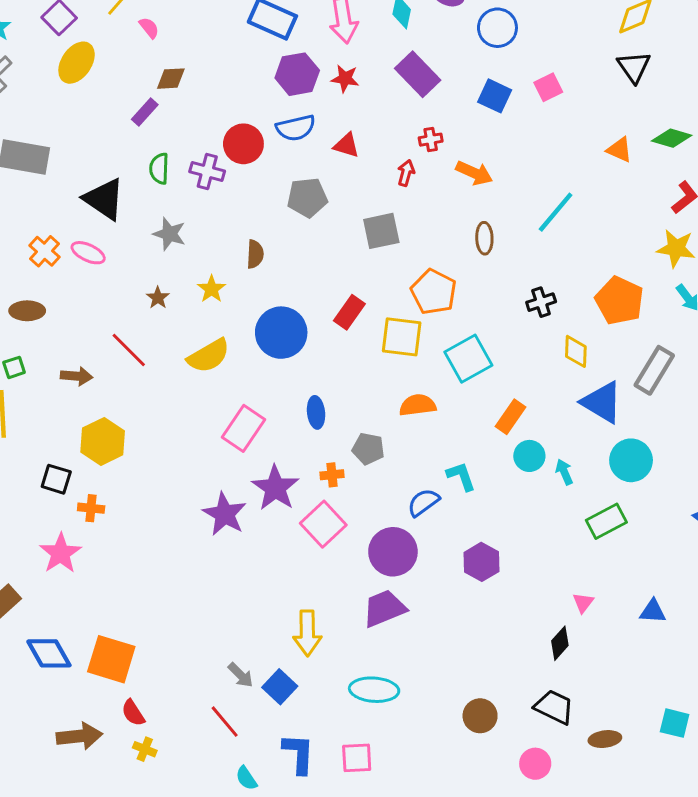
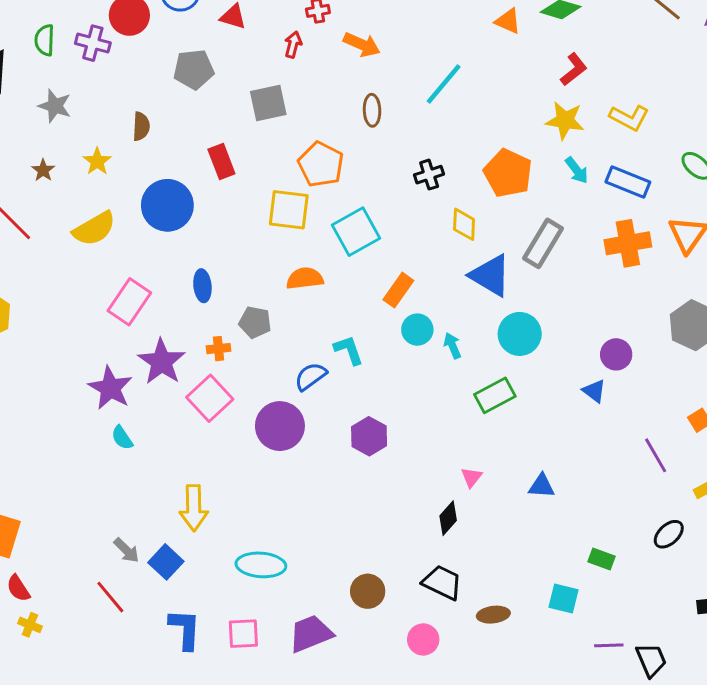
red rectangle: (349, 312) -> (221, 161), moved, turned -56
purple trapezoid: (384, 608) -> (311, 634), moved
cyan semicircle: (246, 778) -> (122, 438), moved

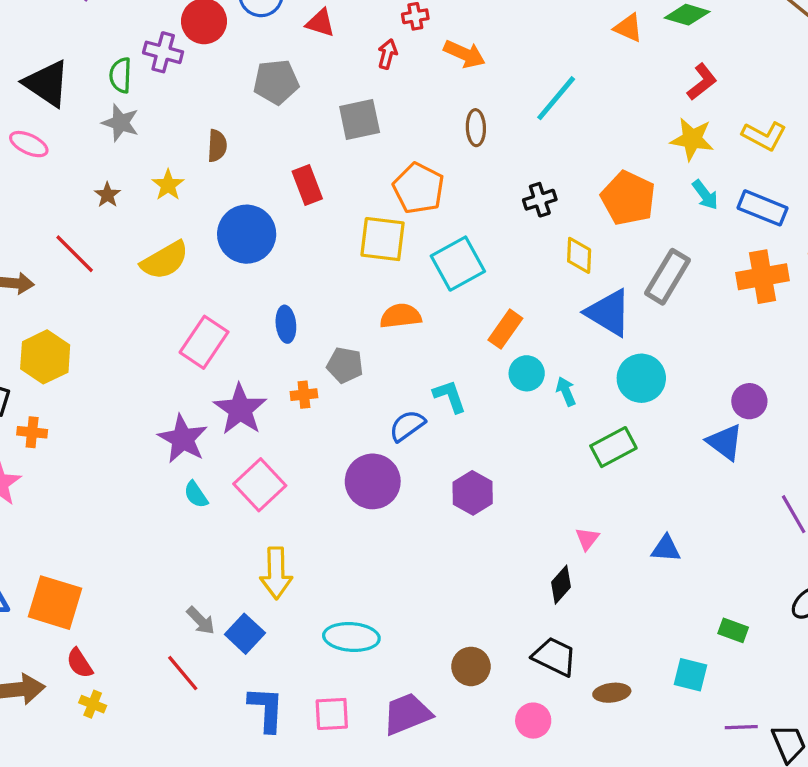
green semicircle: (45, 40) -> (121, 75), moved
blue triangle: (594, 391) -> (725, 442), size x1.4
pink square: (210, 398) -> (260, 485), moved

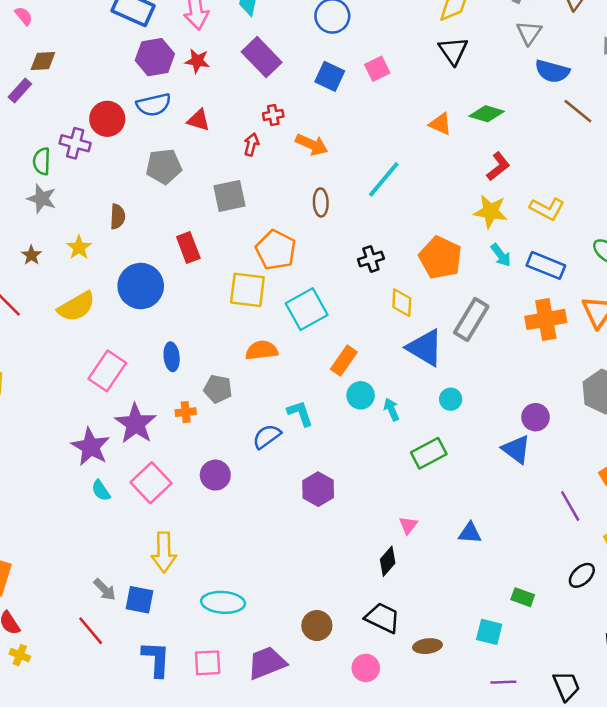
cyan circle: (641, 378) -> (451, 399), size x0.6
purple circle: (373, 481) -> (215, 475), moved, size x0.7
blue square: (245, 634) -> (139, 600), turned -32
purple line: (741, 727) -> (503, 682), moved

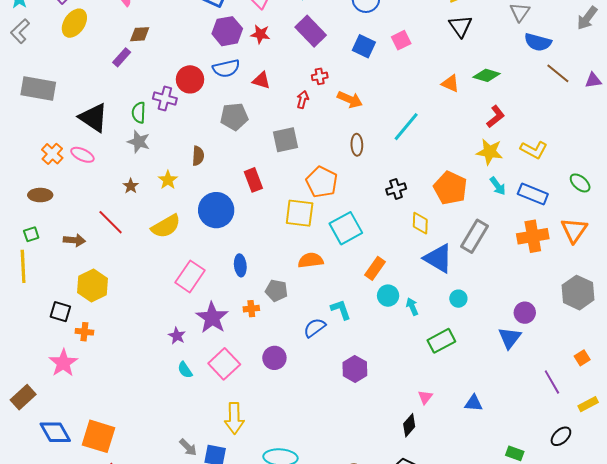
purple star: (91, 447) -> (177, 336), size x0.6
blue triangle: (516, 449) -> (510, 338), turned 30

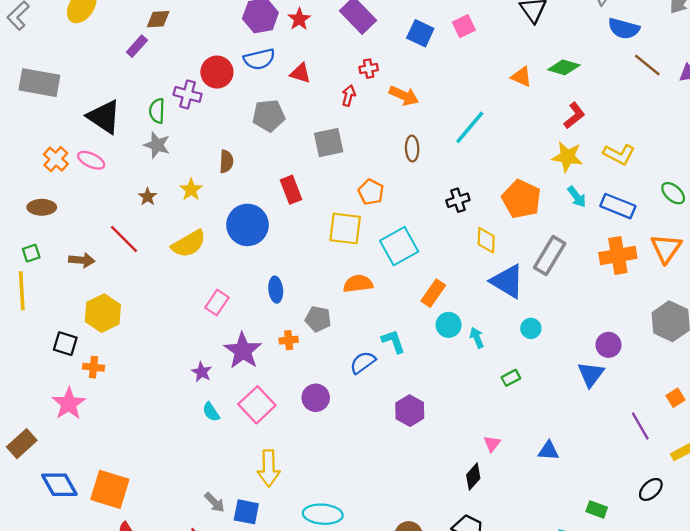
red star: (260, 34) -> (299, 19), turned 30
orange pentagon: (322, 182) -> (371, 192), size x0.7
pink rectangle: (190, 276) -> (217, 303), size x0.7
green rectangle: (441, 341) -> (511, 378), size x0.6

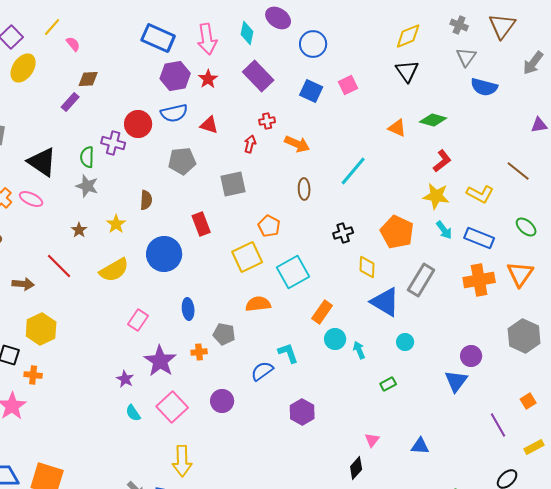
brown line: (647, 65) -> (518, 171), moved
yellow square: (345, 228) -> (247, 257), turned -32

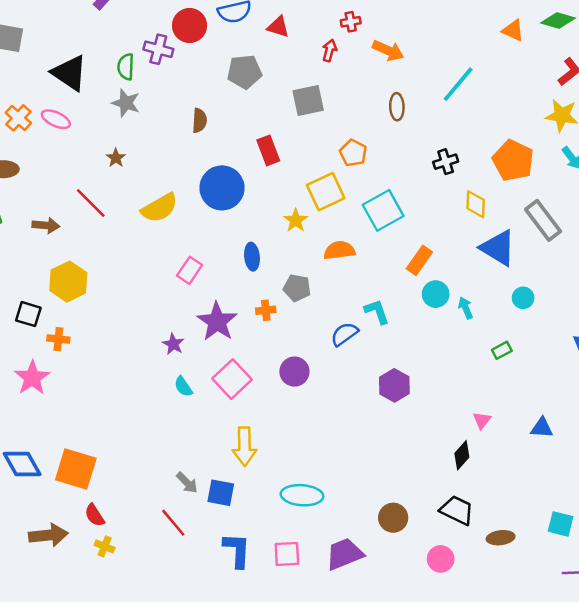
yellow star: (116, 224) -> (296, 220), moved
gray rectangle: (421, 280) -> (543, 220), turned -68

